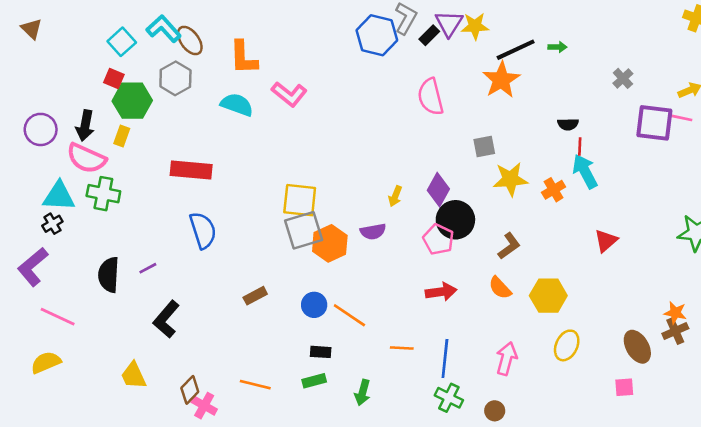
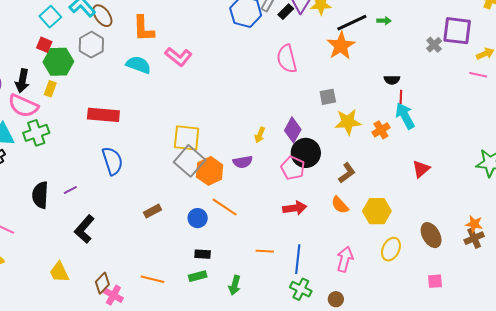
purple square: (654, 123) -> (457, 31), moved
green cross: (103, 194) -> (36, 133), turned -30
gray square: (304, 230) -> (190, 161), turned -32
orange line: (349, 315) -> (225, 207), moved
brown ellipse: (637, 347) -> (431, 235), moved

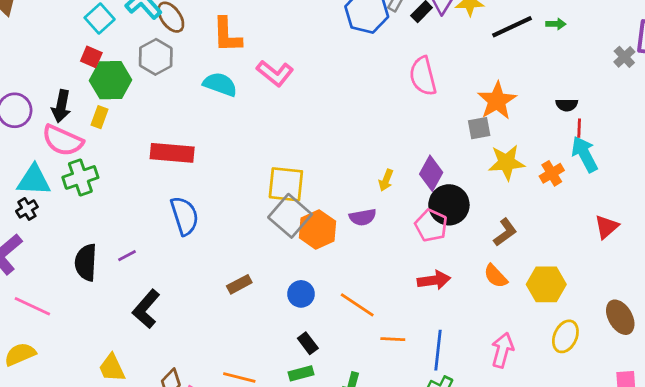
orange star: (341, 46) -> (497, 101), moved
orange line: (225, 207) -> (357, 305), moved
black rectangle: (203, 254) -> (308, 343), turned 49

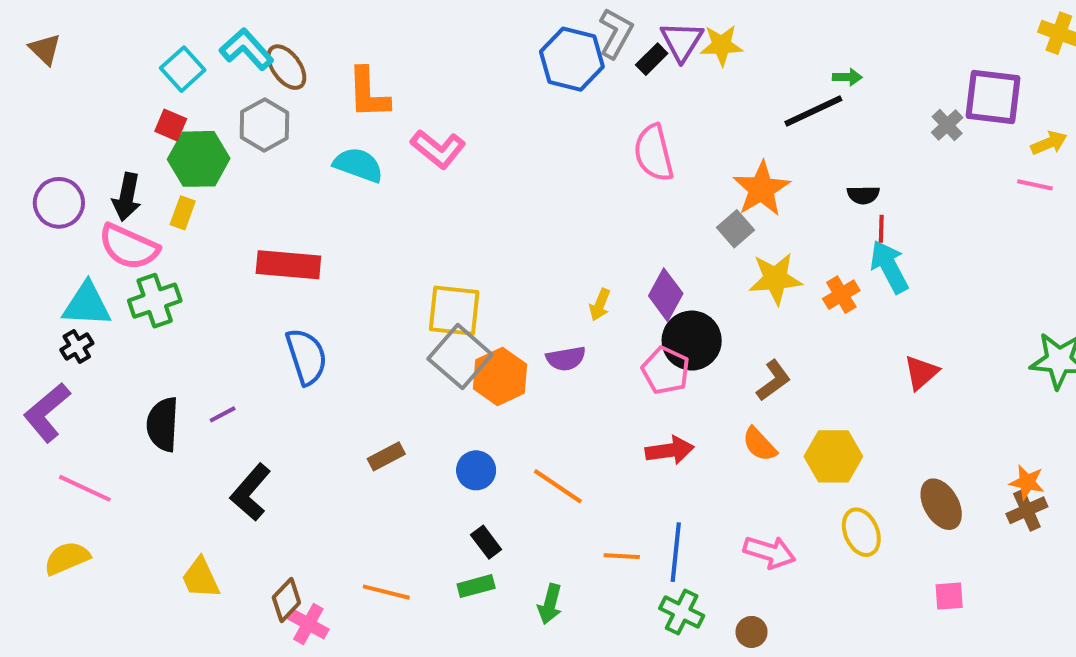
black line: (512, 27) -> (813, 111), moved
gray square: (479, 128) -> (736, 229), turned -30
yellow ellipse: (565, 336) -> (861, 532), turned -48
orange line: (393, 339) -> (622, 556), moved
pink arrow: (502, 350) -> (769, 552), turned 92

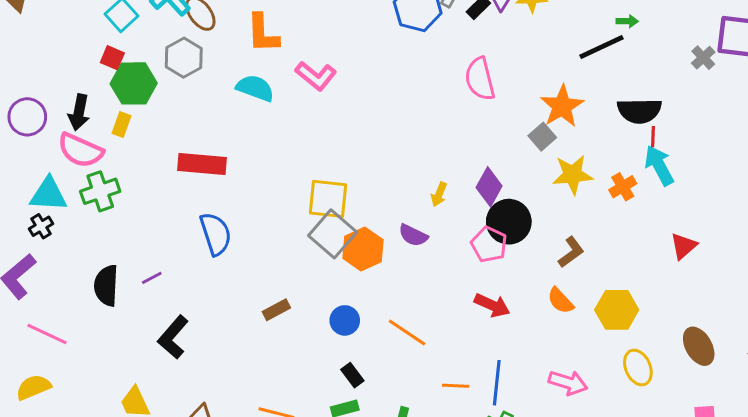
black semicircle: (863, 195) -> (639, 111), size x1.8
purple semicircle: (566, 359) -> (413, 235), turned 36
red arrow: (670, 450) -> (492, 305), turned 32

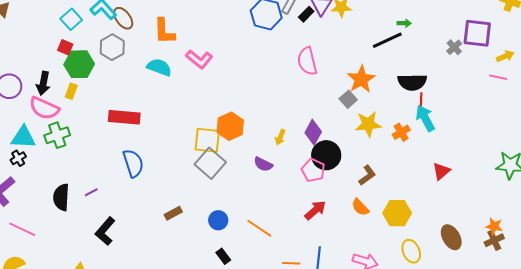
orange hexagon: (363, 249) -> (230, 126), moved
red arrow: (492, 305) -> (315, 210), turned -65

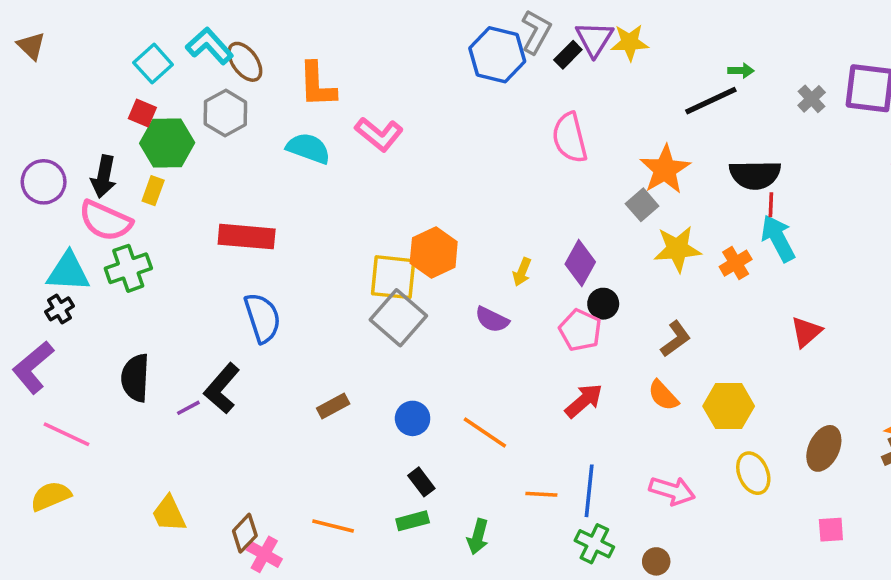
gray cross: (454, 47) -> (812, 99), moved
black circle: (326, 155) -> (603, 304), size x0.6
purple line: (91, 192) -> (188, 408), moved
black L-shape: (105, 231) -> (222, 388), moved
brown ellipse: (451, 237) -> (824, 448), turned 55

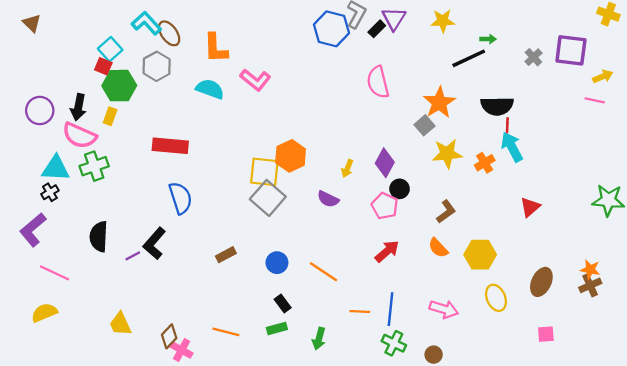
yellow star: (630, 42) -> (443, 21), moved
cyan square: (153, 64) -> (110, 49), moved

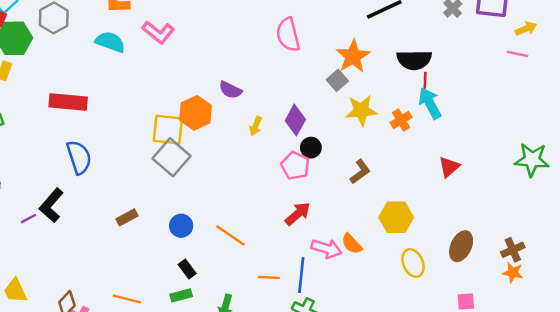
purple semicircle: (328, 199) -> (230, 90), moved
orange semicircle: (438, 248) -> (352, 244), moved
orange star: (590, 269) -> (513, 273), moved
pink arrow: (444, 309) -> (327, 249), moved

